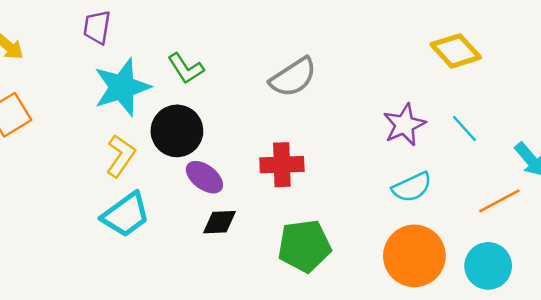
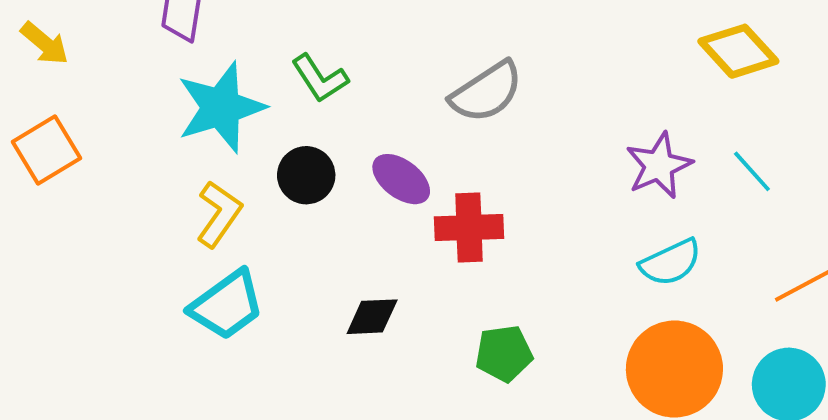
black circle: (177, 131) -> (306, 175), size x0.7
purple ellipse: (204, 177) -> (401, 179), moved
green pentagon: (304, 246) -> (504, 354), size x0.7

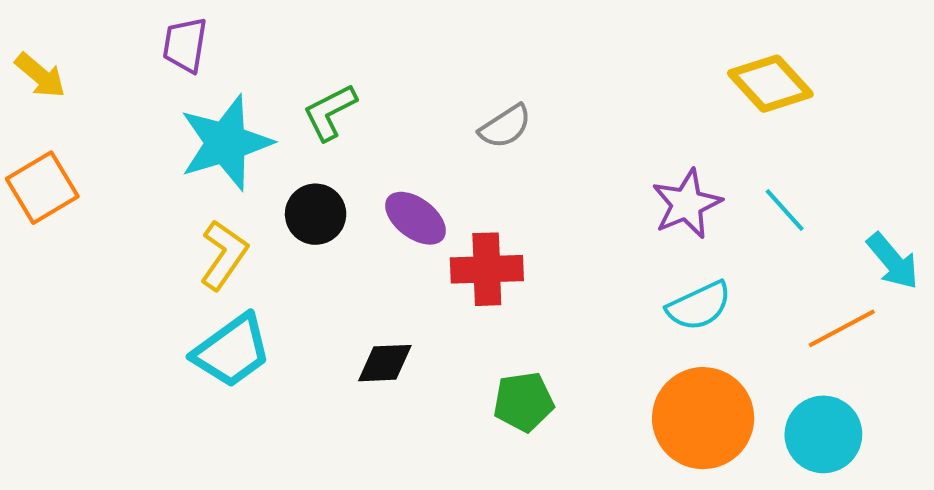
green L-shape: (320, 78) -> (330, 112), turned 96
gray semicircle: (486, 92) -> (505, 126), size x0.7

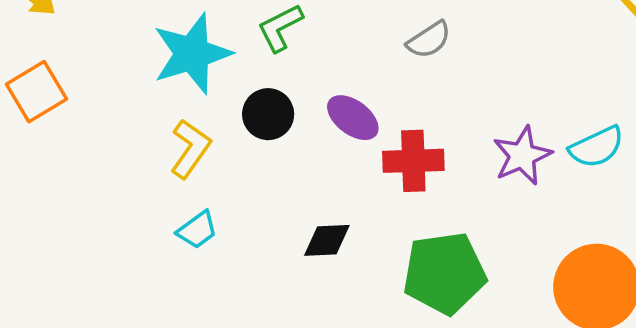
purple star: (687, 204) -> (522, 156), moved
cyan semicircle: (699, 306) -> (597, 147), moved
cyan trapezoid: (232, 351) -> (197, 230), size x0.6
green pentagon: (524, 402) -> (444, 273), size x1.6

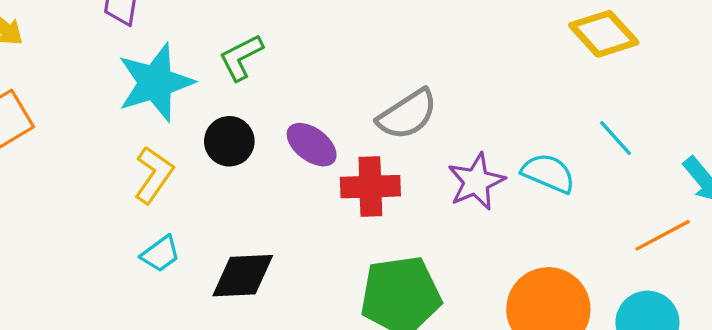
gray semicircle: (429, 40) -> (407, 114), moved, size x1.4
cyan semicircle: (597, 147) -> (548, 173), turned -132
black diamond: (327, 240) -> (243, 276), moved, size x1.4

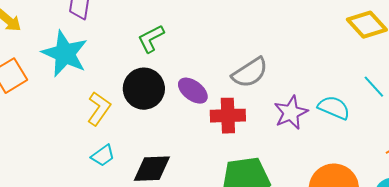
cyan star: (155, 83) -> (65, 54), moved, turned -30
black circle: (229, 141) -> (144, 89), size x1.4

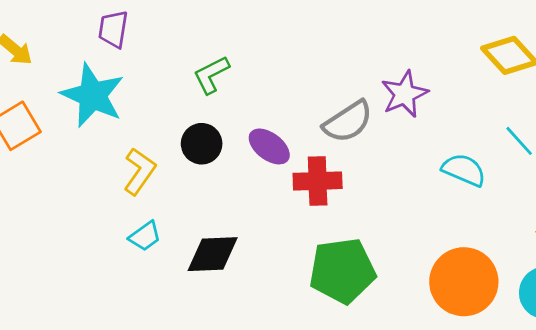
black circle: (144, 89) -> (202, 144), size x0.7
purple star: (291, 113) -> (404, 94), moved

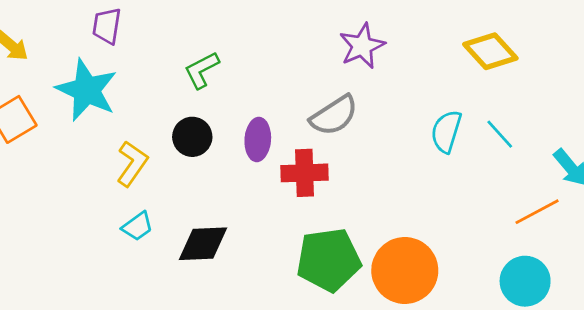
purple star: (404, 94) -> (362, 46), moved
purple ellipse: (269, 146) -> (258, 139), turned 57
cyan semicircle: (464, 170) -> (446, 131), moved, turned -96
orange circle: (464, 282) -> (405, 270), moved

